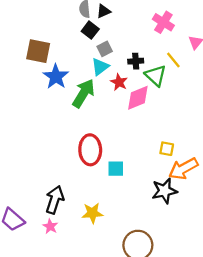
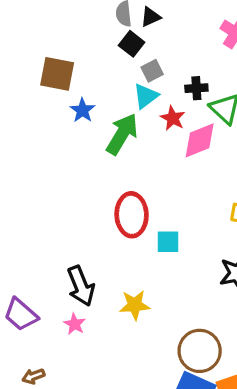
blue star: (56, 77) -> (82, 110), size x0.7
black arrow: (55, 200) -> (81, 286), turned 140

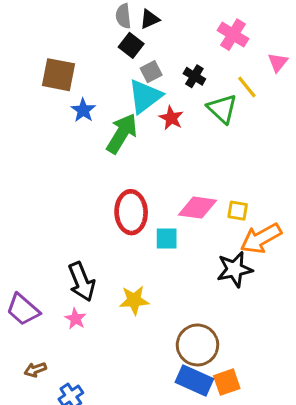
black cross: (196, 88) -> (194, 76), moved, turned 35
cyan triangle: (146, 96) -> (145, 96), size x1.4
pink diamond: (200, 140) -> (197, 208), moved, turned 30

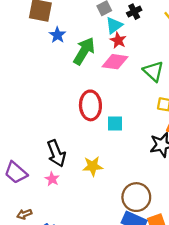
black cross: (194, 76) -> (134, 12), turned 32
cyan triangle: (145, 96) -> (114, 25), moved, size x0.7
green triangle: (222, 109) -> (153, 71), moved
pink diamond: (197, 208) -> (115, 62), moved

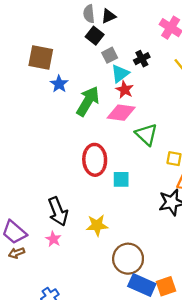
green triangle: (153, 71) -> (146, 134), moved
brown circle: (136, 197) -> (128, 259), moved
brown arrow: (24, 214) -> (17, 253), moved

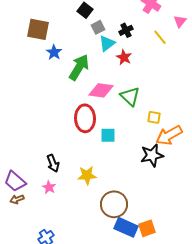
red star: (125, 90) -> (124, 57), moved
pink diamond: (121, 113) -> (101, 90), moved
black arrow: (58, 212) -> (53, 163), size x0.7

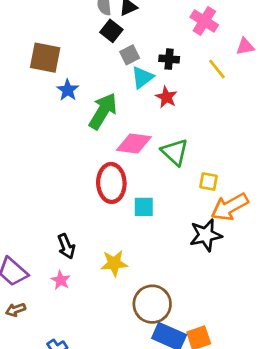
pink triangle: (180, 21) -> (245, 46), turned 40
black cross: (126, 30) -> (169, 59), turned 32
brown arrow: (17, 199) -> (16, 310), moved

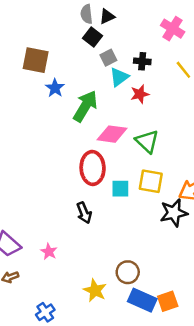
red star: (166, 97) -> (140, 94), turned 30
yellow square: (209, 182) -> (151, 181), moved, size x1.5
black arrow: (66, 246) -> (84, 213), moved
yellow star: (114, 263) -> (95, 290), moved, turned 30
brown circle: (152, 304) -> (128, 272), size x0.7

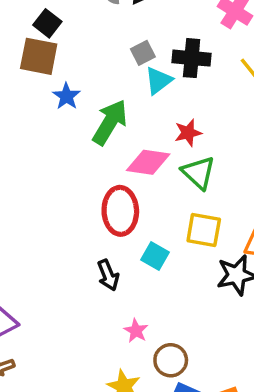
black square: (93, 37) -> (47, 23), moved
black cross: (142, 61) -> (192, 58), size x1.5
red star: (140, 94) -> (188, 133), moved
cyan square: (120, 189) -> (155, 256), moved, turned 30
pink star: (49, 252) -> (136, 331), moved

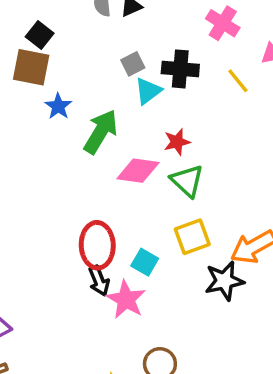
red ellipse: (120, 211) -> (97, 245), moved
yellow square: (204, 230) -> (192, 237), turned -30
pink star: (136, 331) -> (126, 299), moved, size x1.6

